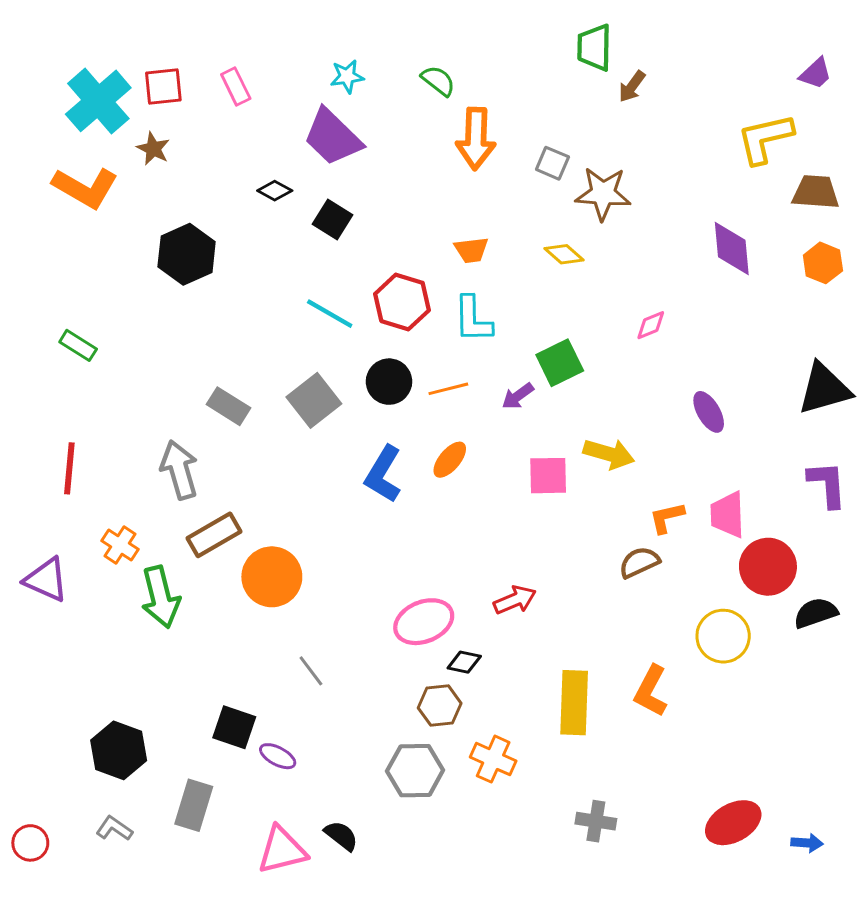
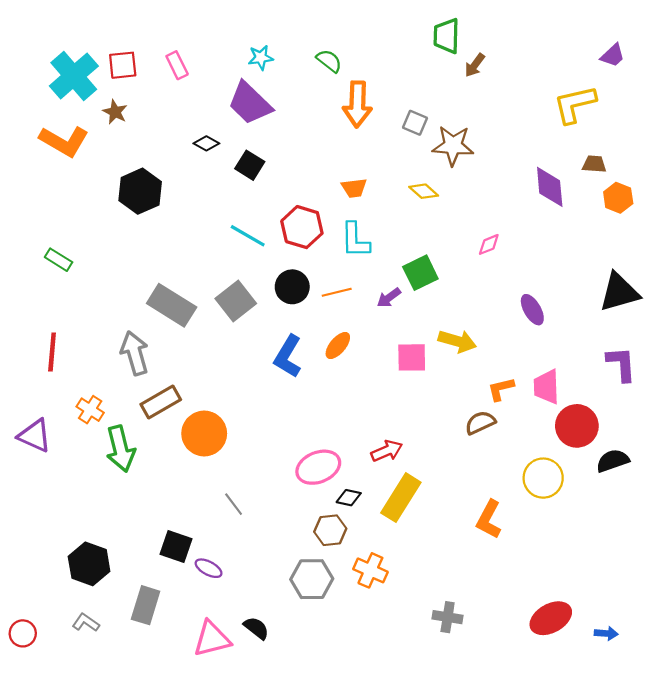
brown trapezoid: (816, 192) -> (594, 164), moved, size x0.7
gray rectangle: (228, 406) -> (172, 305), size x1.5
yellow rectangle: (574, 703) -> (401, 498), moved, turned 30

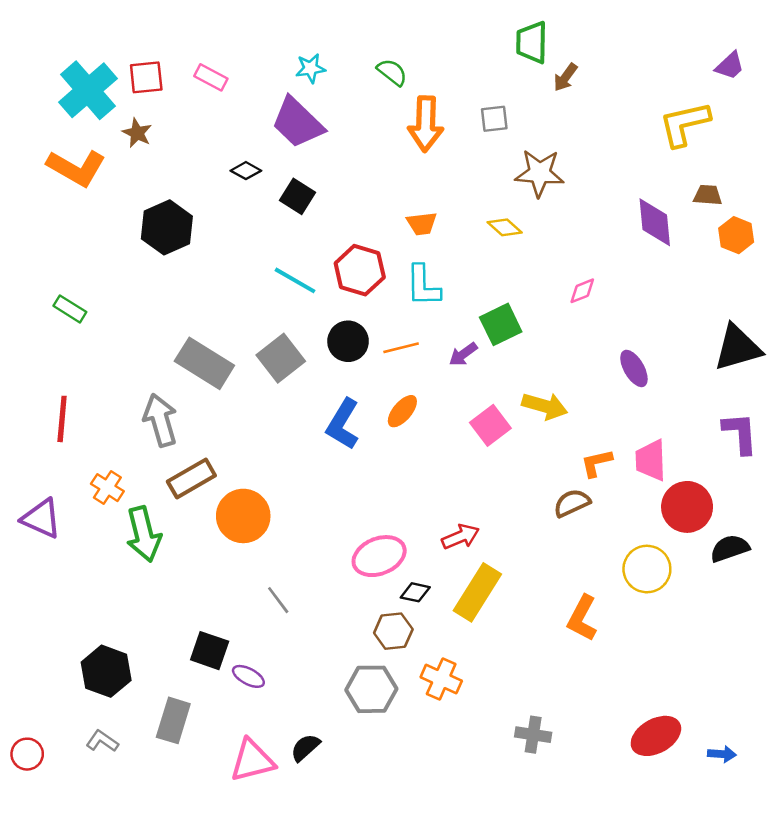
pink rectangle: (177, 65) -> (211, 77), turned -36
gray square: (415, 123) -> (494, 119), moved, turned -30
pink square: (412, 357) -> (490, 425), turned -36
black semicircle: (256, 628) -> (305, 748), turned -80

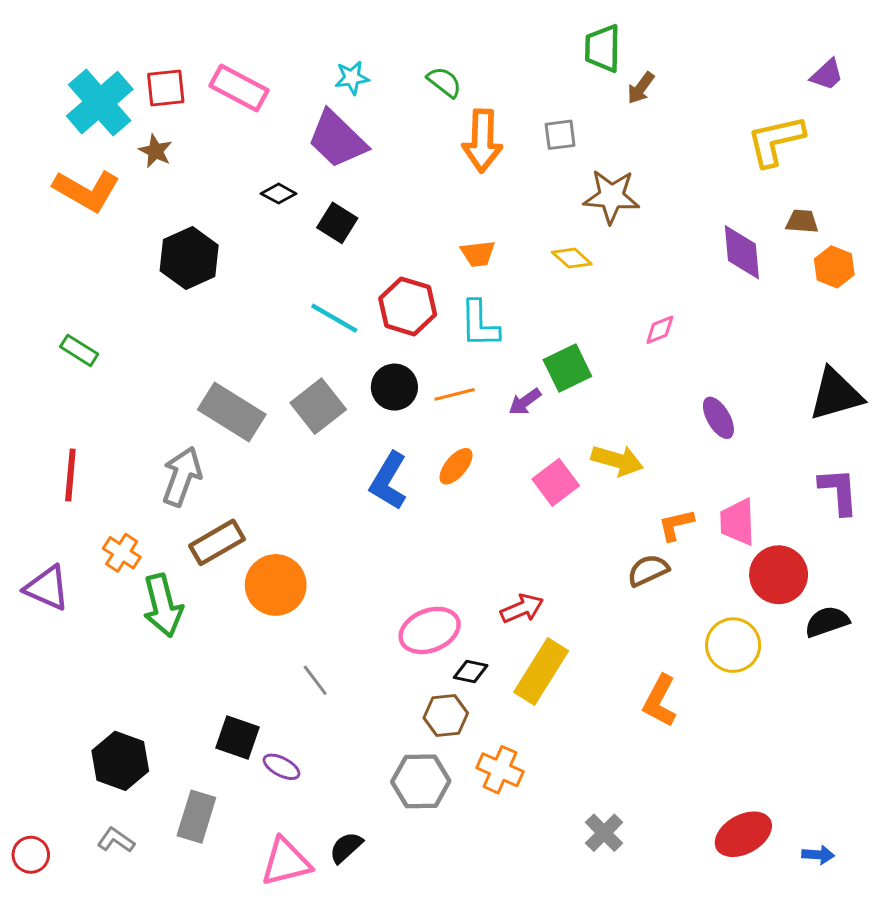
pink rectangle: (211, 77) -> (239, 88), size x1.5
gray arrow: (160, 420) -> (182, 476), turned 36
gray cross: (533, 735) -> (604, 833), turned 36

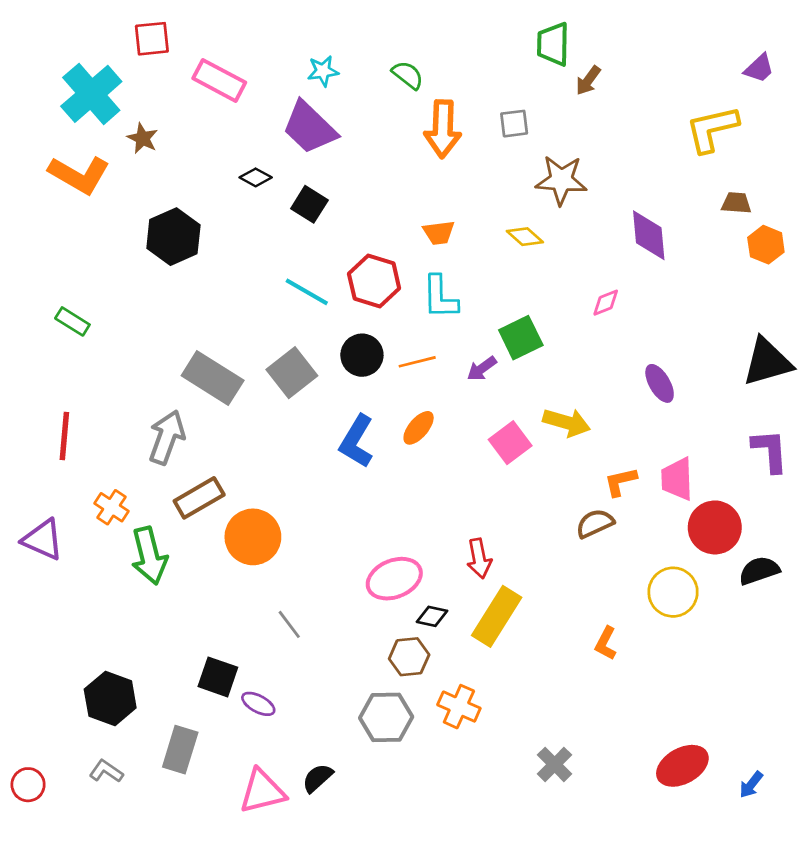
red square: (166, 88) -> (152, 39), moved
purple diamond: (742, 252) -> (649, 235), moved
red arrow: (522, 608) -> (479, 558), turned 102
orange L-shape: (660, 701) -> (606, 643), size x0.7
blue arrow: (818, 855) -> (751, 785), turned 124

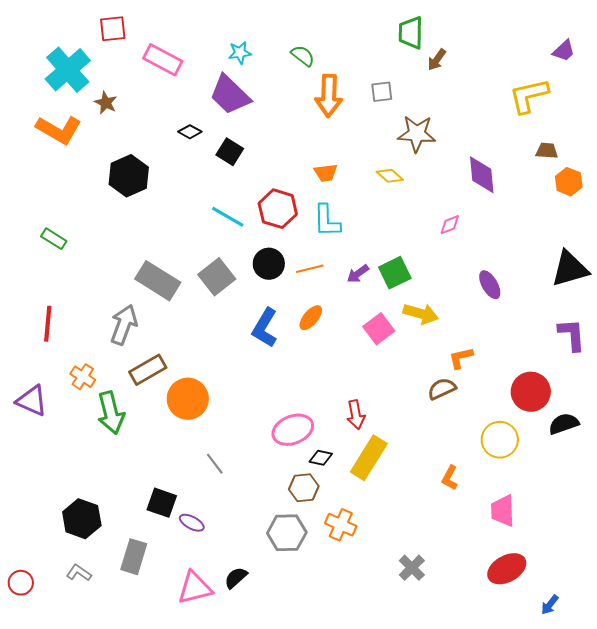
green square: (521, 338) -> (395, 273), moved
pink trapezoid: (677, 479) -> (503, 511), moved
blue arrow: (751, 785) -> (550, 605), moved

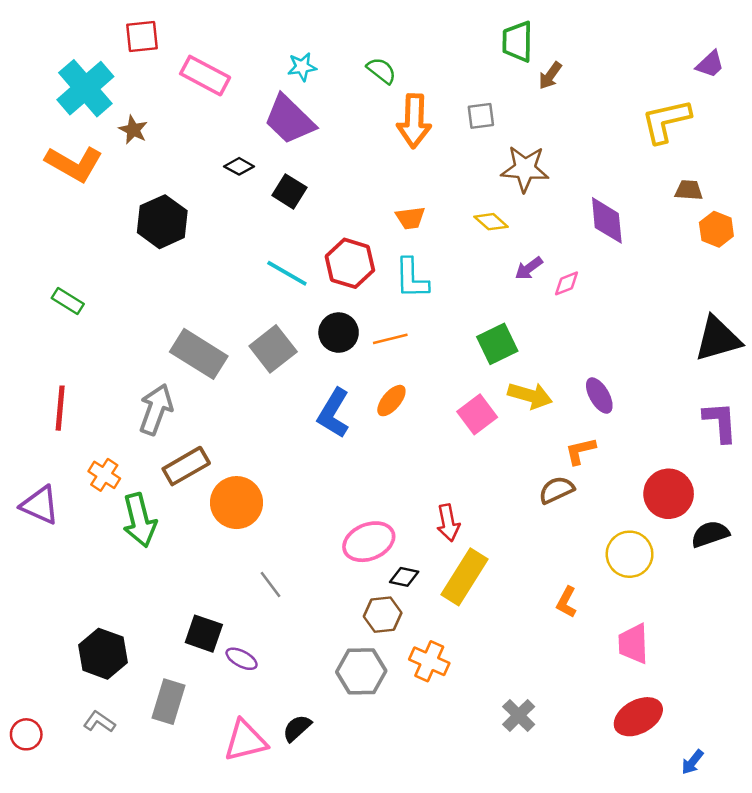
purple arrow: (358, 274) -> (529, 268), moved
purple ellipse: (490, 285) -> (599, 396), moved

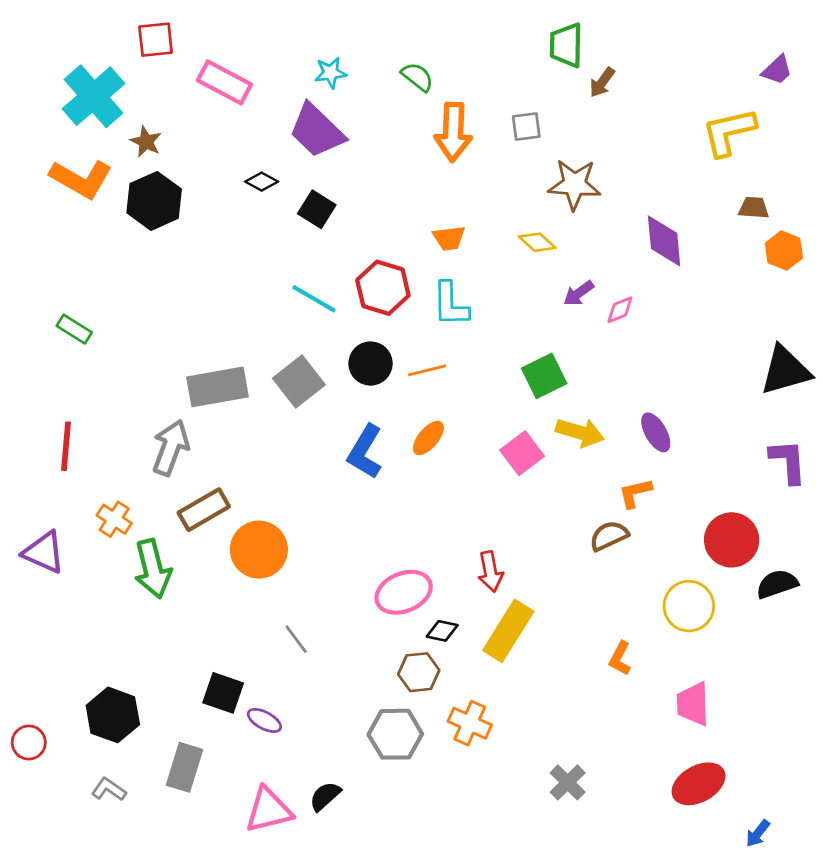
black hexagon: (162, 222) -> (154, 201), moved
gray rectangle: (199, 354) -> (218, 387), turned -42
red circle: (26, 734) -> (29, 742), moved

